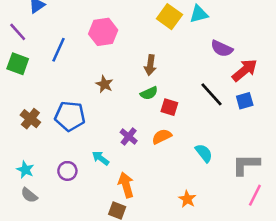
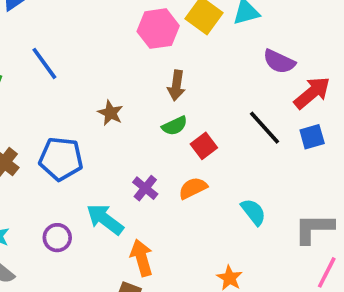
pink hexagon: (103, 32) -> (158, 29), moved
blue line: (58, 50) -> (44, 63), turned -60
red square: (169, 107) -> (204, 146), turned 36
cyan arrow: (101, 158) -> (105, 219), size x1.5

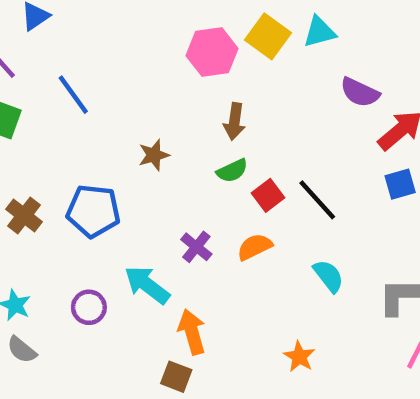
brown star: (110, 113) -> (154, 155), turned 30
black line: (264, 128) -> (317, 200), moved

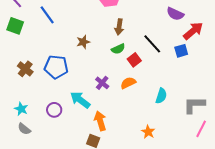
blue square: (400, 184) -> (181, 51), moved
black line: (317, 200) -> (152, 44), moved
cyan semicircle: (328, 276) -> (161, 96), turned 56

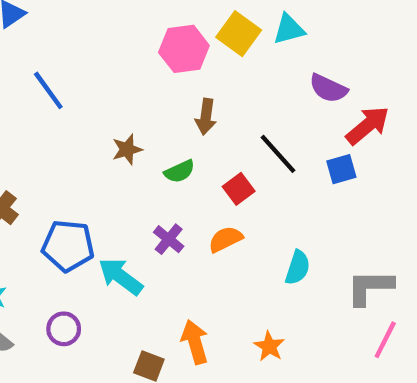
green semicircle: (118, 49) -> (180, 171), moved
blue pentagon: (56, 67) -> (68, 246), moved
purple circle: (54, 110) -> (64, 329), moved
orange arrow: (100, 121) -> (195, 342), moved

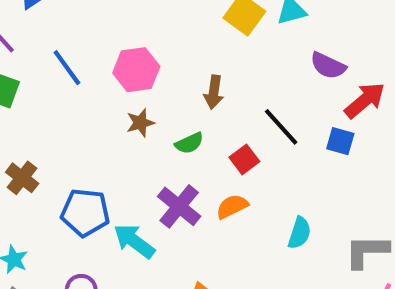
pink hexagon: (184, 49) -> (136, 70), moved
blue square: (341, 169) -> (340, 141), turned 32
purple cross: (169, 239) -> (179, 206), size x1.5

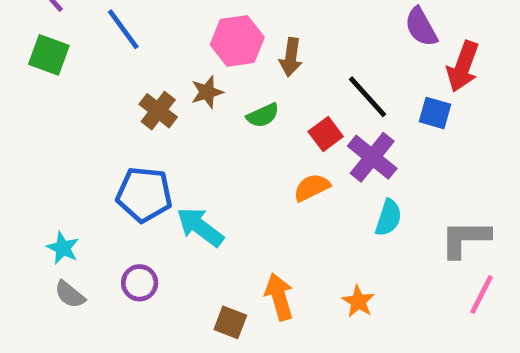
purple semicircle: (328, 66) -> (421, 27), turned 36
pink hexagon: (136, 70) -> (237, 41), moved
red arrow: (365, 100) -> (463, 66), turned 150
brown cross: (22, 178) -> (158, 111), moved
purple cross: (179, 206) -> (372, 157), moved

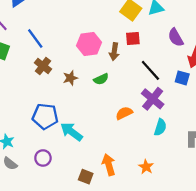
brown star: (207, 92) -> (70, 78), moved
brown cross: (158, 111) -> (43, 66), moved
red square: (326, 134) -> (133, 39), moved, turned 32

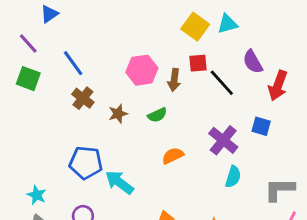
black line: (150, 70) -> (222, 83), moved
blue square: (182, 78) -> (261, 126), moved
orange semicircle: (124, 113) -> (173, 156), moved

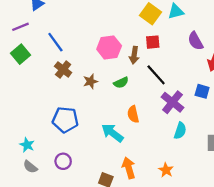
purple line: (28, 43) -> (20, 27), turned -70
green square: (28, 79) -> (20, 54), turned 30
black line: (222, 83) -> (156, 75), moved
orange semicircle: (173, 156) -> (133, 114), turned -77
cyan arrow: (119, 182) -> (112, 133), moved

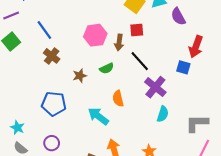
purple semicircle: (195, 41) -> (178, 17), moved
brown star: (90, 81) -> (80, 76), moved
blue square: (202, 91) -> (183, 67), moved

